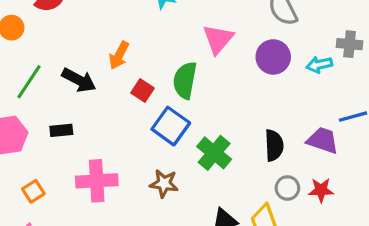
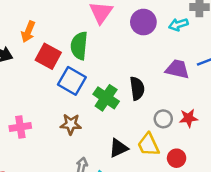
red square: (143, 91) -> (48, 56), size x1.5
purple trapezoid: (323, 140) -> (177, 69), moved
black semicircle: (274, 145) -> (137, 88), moved
pink cross: (97, 181) -> (20, 127), size x0.7

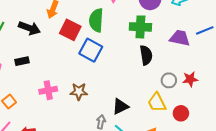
green cross: (106, 98) -> (140, 27), moved, turned -30
brown star: (71, 124) -> (79, 92), moved
black triangle: (118, 148) -> (120, 107), moved

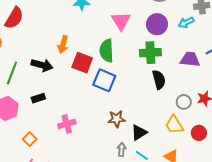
brown star: (79, 92) -> (117, 119), moved

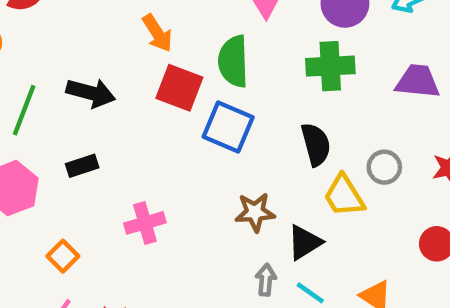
orange arrow: (63, 44) -> (157, 33), moved, turned -48
black semicircle: (159, 80) -> (316, 144), moved
gray circle: (184, 102) -> (384, 167), moved
yellow trapezoid: (174, 125) -> (344, 196), moved

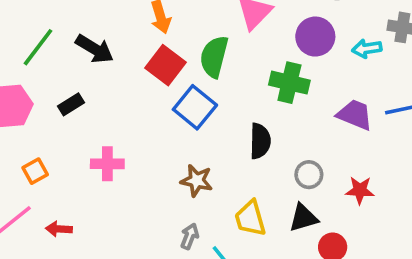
black rectangle: (82, 166) -> (71, 104), turned -30
yellow trapezoid: (344, 196) -> (250, 218), moved
black triangle: (305, 242) -> (303, 218), moved

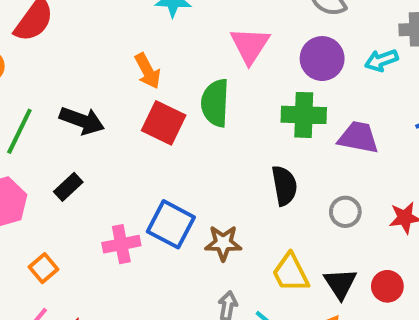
blue square: (195, 107) -> (171, 224), moved
purple trapezoid: (355, 115) -> (358, 137), moved
black triangle: (303, 218) -> (340, 284), moved, turned -36

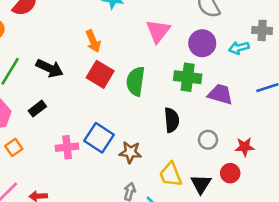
green semicircle: (215, 103) -> (136, 81), moved
orange square: (44, 268) -> (14, 147), moved
red circle: (387, 286) -> (230, 173), moved

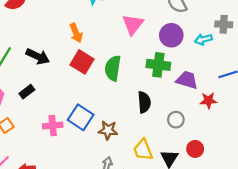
red star: (245, 147) -> (209, 100), moved

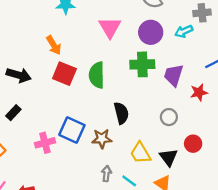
purple trapezoid: (187, 80) -> (174, 75), turned -80
black semicircle: (144, 102) -> (121, 113), moved

